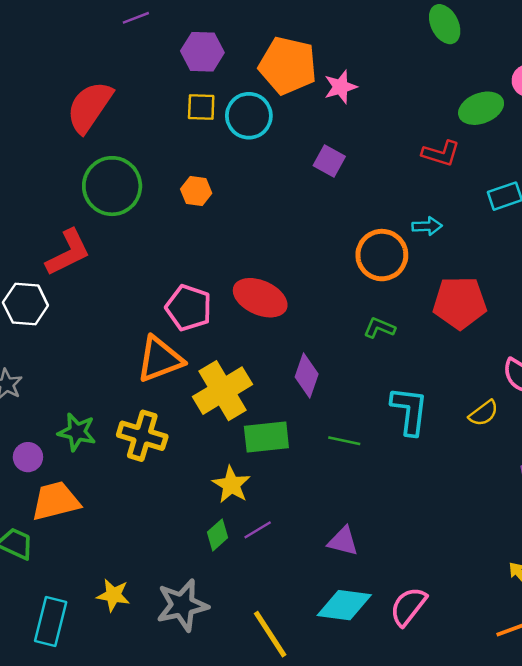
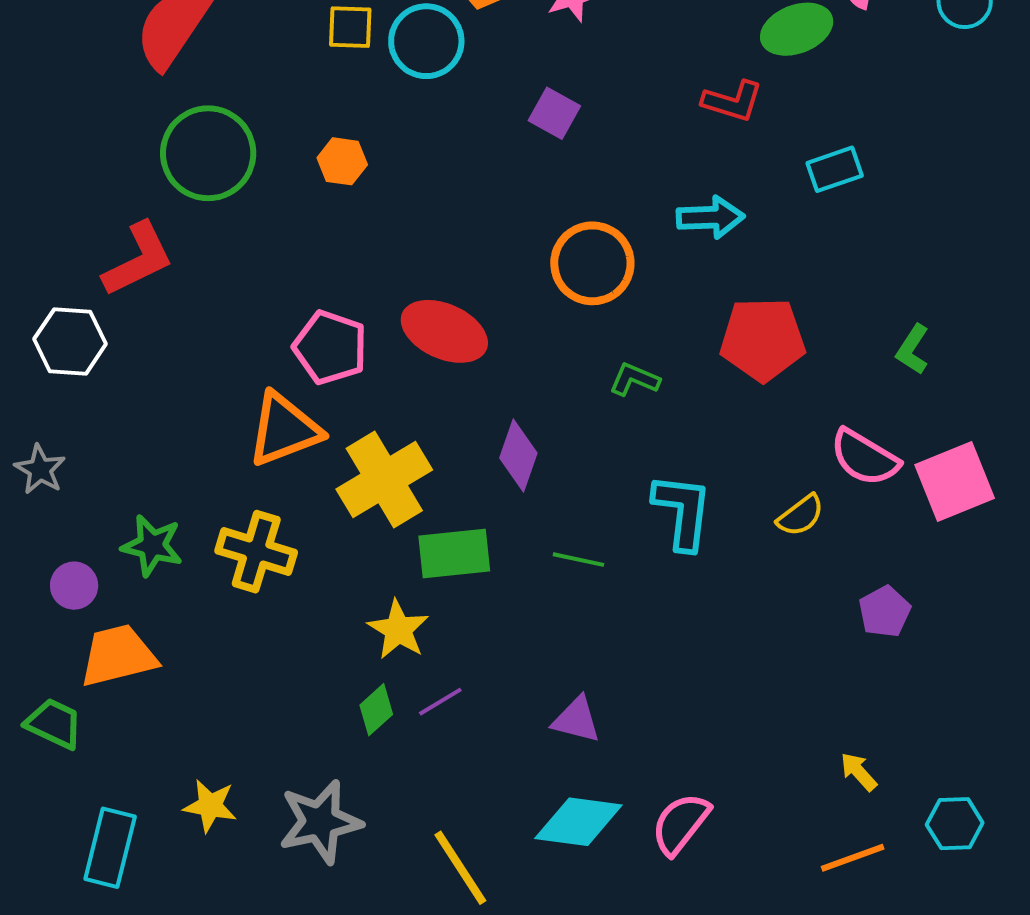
cyan arrow: (427, 226) -> (710, 217), size x1.4
orange circle: (382, 255) -> (592, 263), moved

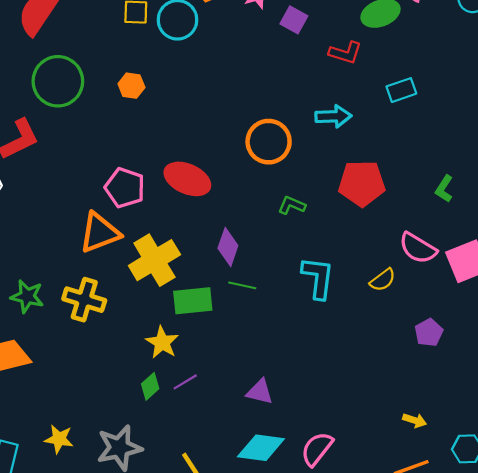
purple square: (554, 113) -> (294, 20), moved
green line: (578, 560) -> (242, 285), moved
yellow arrow: (859, 772) -> (415, 420), turned 150

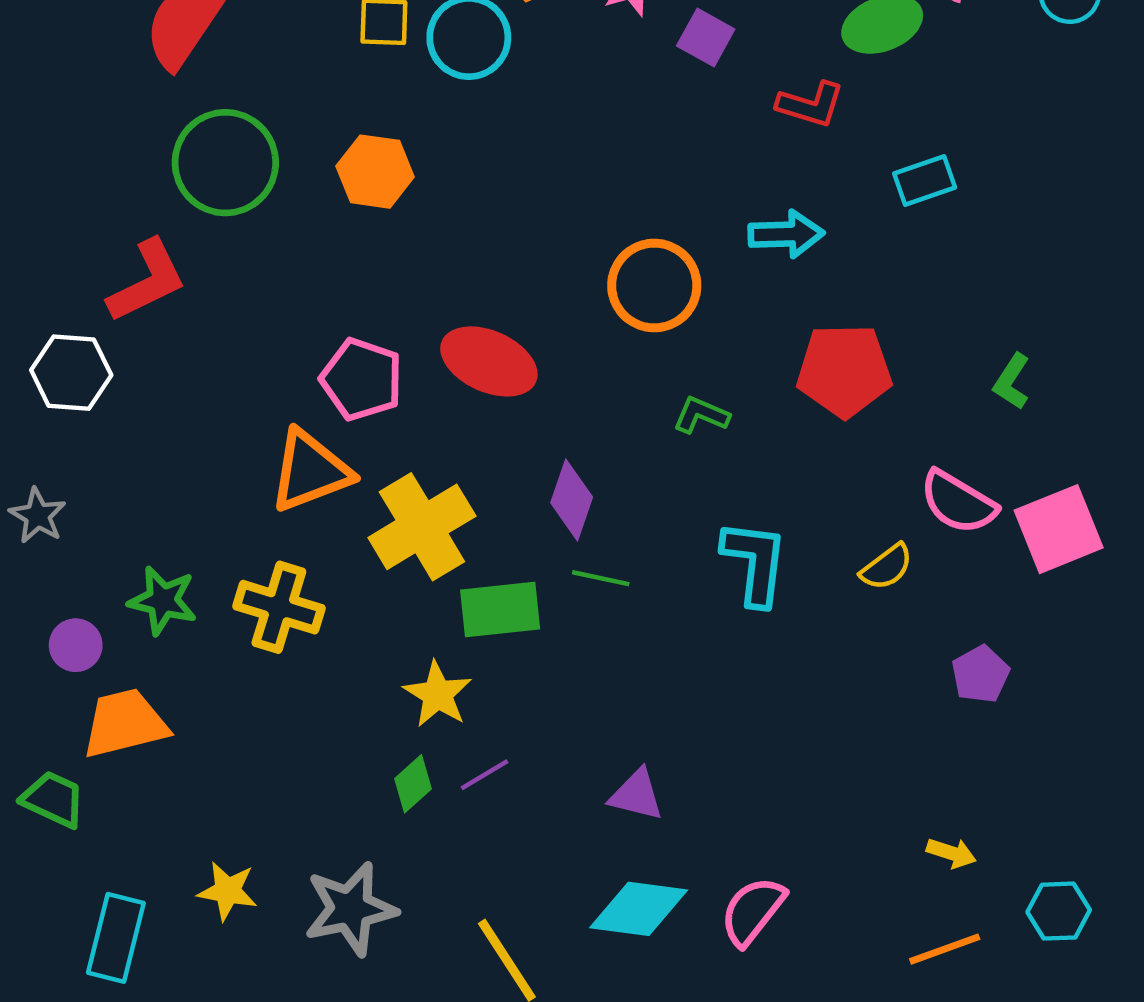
orange hexagon: (131, 86) -> (375, 172), size x1.4

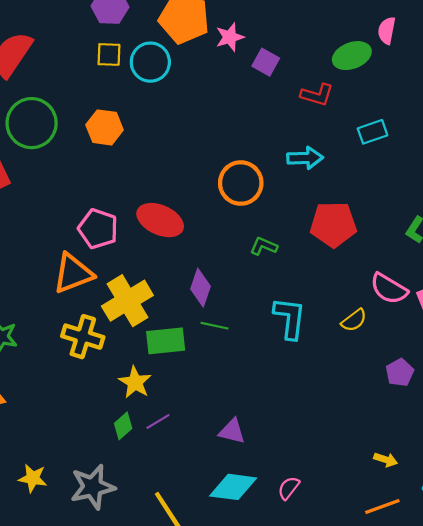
yellow cross: (279, 607) -> (83, 337), moved
pink semicircle: (753, 911) -> (289, 488), size x0.7

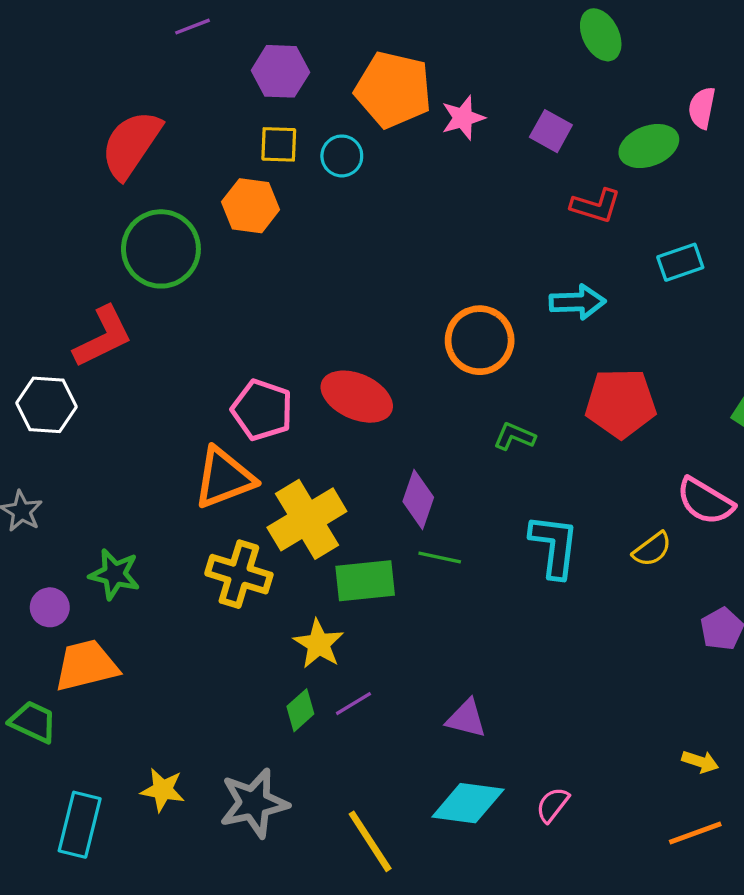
cyan circle: (150, 62) -> (342, 156), size x0.7
purple square: (266, 62) -> (551, 131), moved
orange hexagon: (105, 127) -> (251, 206), moved

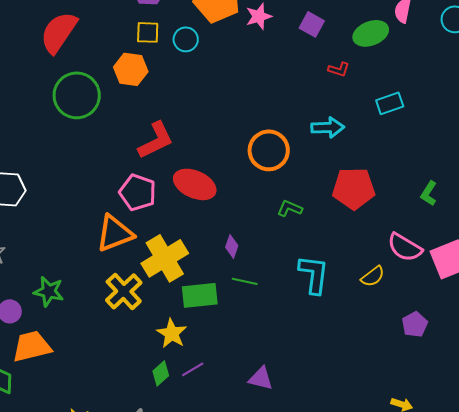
red L-shape: (596, 206) -> (339, 69), size x0.7
red L-shape: (103, 337) -> (156, 140), moved
purple diamond: (418, 499) -> (232, 246), size x0.7
yellow cross: (239, 574) -> (124, 291), turned 30

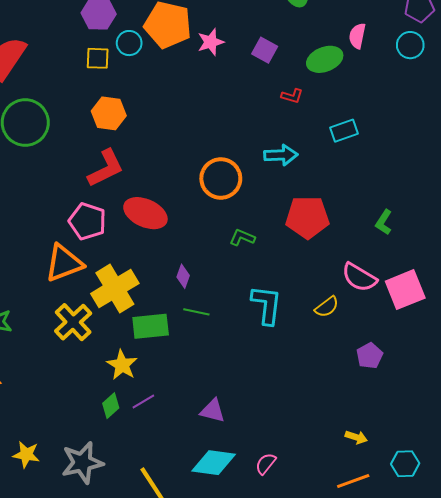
cyan circle: (186, 39) -> (129, 43), moved
orange hexagon: (131, 69) -> (109, 113), moved

